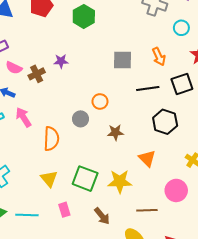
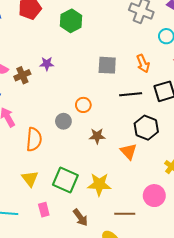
orange triangle: (147, 158) -> (129, 152), moved

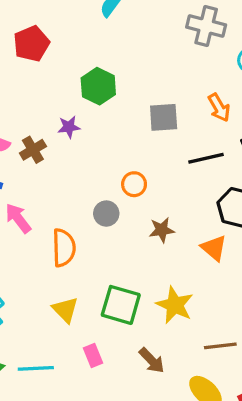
green hexagon: (71, 21) -> (98, 86), moved
yellow star: (99, 184) -> (175, 305), turned 30

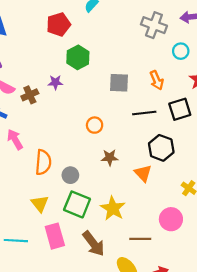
red pentagon: (31, 44) -> (58, 24), moved
gray circle: (106, 214) -> (70, 175), moved
pink rectangle: (93, 355) -> (55, 236), size x1.6
brown arrow: (152, 360) -> (94, 244), size x1.4

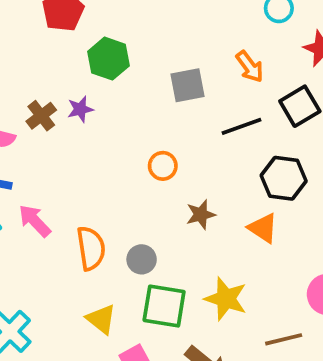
brown cross: (30, 95) -> (41, 116), moved

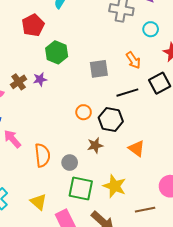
black hexagon: (284, 178) -> (111, 119), moved
brown star: (201, 215) -> (95, 145), moved
yellow triangle: (101, 319) -> (39, 202), moved

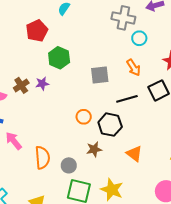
cyan circle: (151, 29) -> (139, 38), moved

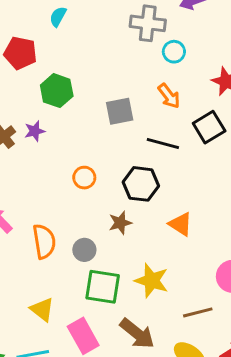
red pentagon: (37, 31) -> (20, 53), turned -30
black line: (127, 99) -> (163, 144), turned 35
orange circle: (84, 117) -> (84, 178), moved

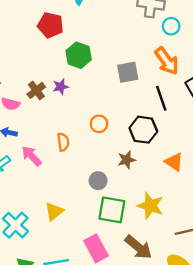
orange arrow: (169, 96) -> (167, 61), size x1.4
black line: (163, 144) -> (161, 98), turned 55
orange semicircle: (44, 241) -> (63, 142), moved, size x0.7
yellow triangle: (42, 309) -> (54, 211), moved, turned 42

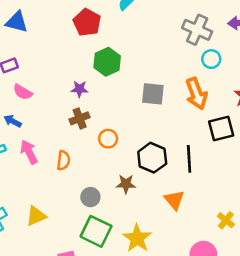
brown cross: (36, 90) -> (80, 118), moved
black line: (161, 98) -> (189, 159), moved
orange semicircle: (63, 142) -> (63, 160), moved

